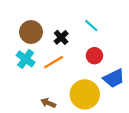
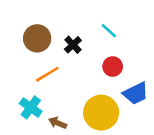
cyan cross: (26, 59) -> (31, 107), moved
orange line: (54, 62) -> (47, 74), moved

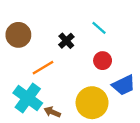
brown circle: (37, 38) -> (18, 35), moved
cyan cross: (31, 107) -> (28, 98), size x1.4

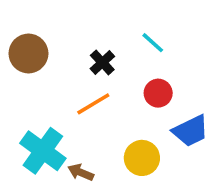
orange line: (43, 68) -> (93, 104), moved
yellow circle: (92, 103) -> (142, 158), size x0.7

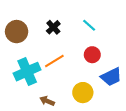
black cross: (102, 62) -> (53, 27), moved
cyan cross: (43, 151) -> (27, 72), moved, turned 30

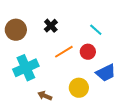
cyan line: (89, 25) -> (96, 30), moved
orange line: (54, 61) -> (64, 52), moved

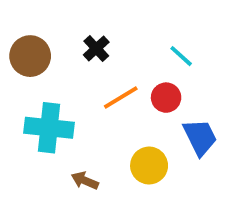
cyan cross: (26, 68) -> (49, 128), turned 30
blue trapezoid: (106, 73) -> (200, 137), turned -90

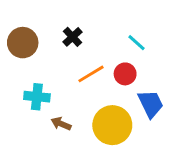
cyan cross: (49, 128) -> (37, 97), size x0.7
yellow circle: (149, 166) -> (112, 125), size x1.4
brown arrow: (85, 181) -> (61, 124), moved

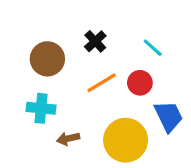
black cross: (72, 37) -> (95, 41), moved
brown circle: (23, 43) -> (47, 59), moved
brown arrow: (61, 124) -> (68, 139), turned -36

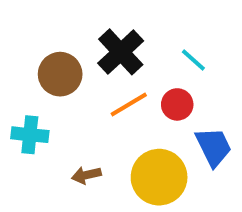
black cross: (95, 41) -> (121, 52), size x1.6
cyan cross: (41, 108) -> (30, 135), moved

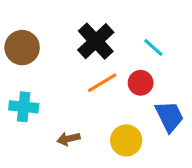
brown circle: (60, 74) -> (22, 48), moved
yellow circle: (159, 177) -> (126, 140), size x0.7

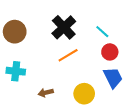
red circle: (141, 83) -> (110, 52), moved

